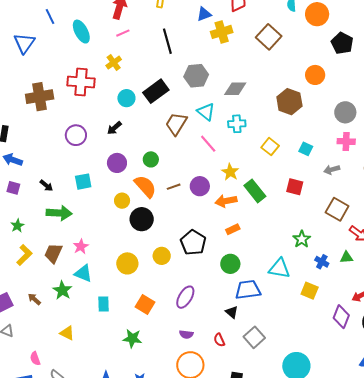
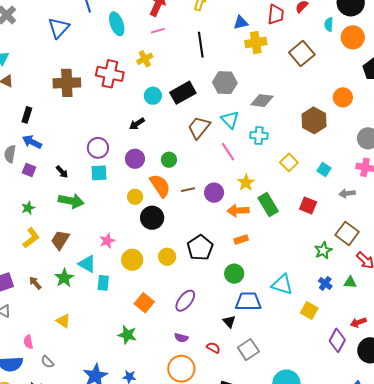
purple circle: (76, 135) -> (98, 148), moved
green star: (302, 239) -> (323, 250), moved
pink star: (81, 246) -> (107, 241), moved
cyan rectangle: (104, 304) -> (103, 283), moved
red semicircle: (219, 340) -> (213, 348), turned 136

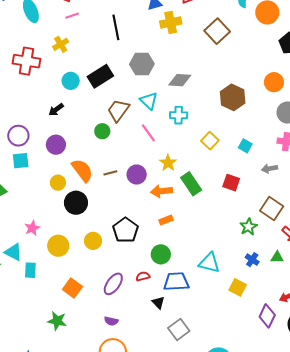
orange circle: (343, 97) -> (274, 82), moved
green circle: (169, 160) -> (102, 131), moved
red semicircle: (213, 348) -> (143, 276), moved, turned -40

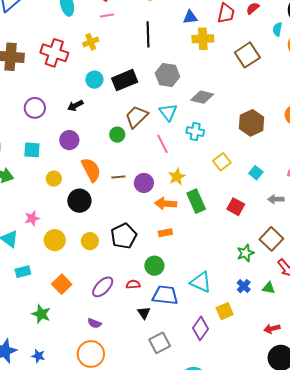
purple circle: (18, 136) -> (35, 108), moved
yellow circle: (58, 183) -> (54, 179), moved
cyan rectangle: (30, 270) -> (23, 272), moved, turned 63
yellow square: (238, 287) -> (225, 311), turned 30
purple diamond: (267, 316) -> (201, 328), moved

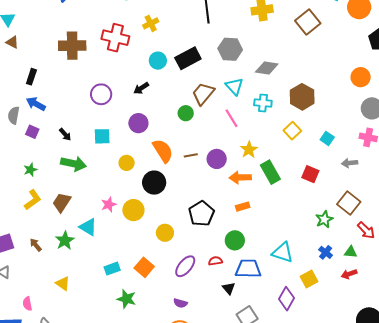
brown hexagon: (252, 123) -> (302, 97), moved
yellow circle: (55, 240) -> (133, 210), moved
yellow circle: (90, 241) -> (165, 233), moved
cyan rectangle: (23, 272) -> (112, 269), moved
red arrow: (272, 329) -> (349, 274), moved

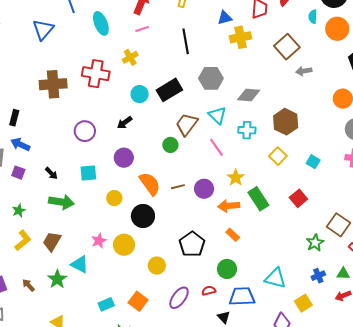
gray arrow: (350, 163) -> (304, 71), moved
red square: (310, 174) -> (298, 198), turned 30
orange rectangle: (243, 207) -> (233, 235), turned 64
blue cross: (326, 252) -> (318, 276), turned 32

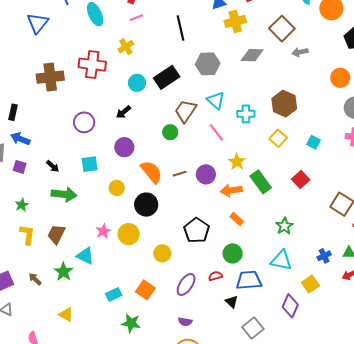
gray diamond: (249, 95) -> (252, 55), moved
yellow L-shape: (23, 240) -> (27, 235), turned -40
green star: (315, 243) -> (284, 226), moved

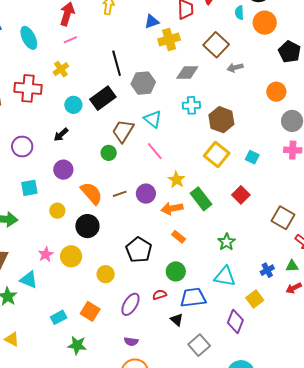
black line: (181, 28) -> (117, 63), moved
cyan cross: (246, 114) -> (191, 105), moved
yellow square: (278, 138) -> (217, 155), size x1.4

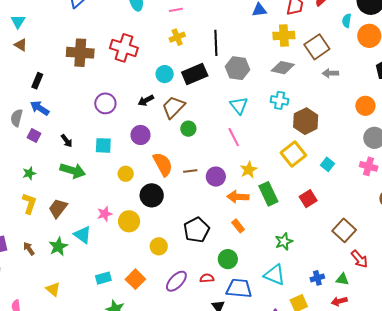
yellow cross: (169, 40) -> (284, 36), moved
yellow cross: (61, 69) -> (177, 37), moved
brown trapezoid: (123, 131) -> (173, 107), moved

